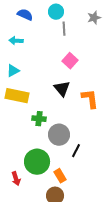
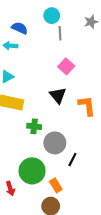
blue semicircle: (25, 15) -> (20, 28), moved

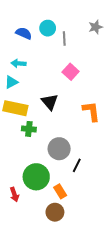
cyan circle: (52, 16) -> (48, 28), moved
cyan arrow: (10, 46) -> (19, 63), moved
black triangle: (58, 95) -> (50, 102), moved
green cross: (34, 126) -> (29, 129), moved

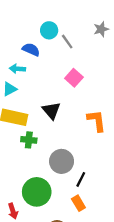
blue semicircle: (24, 33) -> (31, 50), moved
gray line: (64, 38) -> (67, 42), turned -32
orange rectangle: (60, 191) -> (78, 203), moved

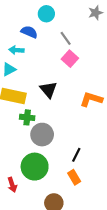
gray line: (67, 42) -> (66, 38), moved
orange L-shape: (97, 121) -> (91, 99), turned -65
gray circle: (62, 161) -> (42, 135), moved

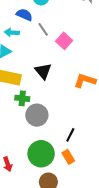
gray line: (66, 38) -> (43, 29), moved
green circle: (35, 167) -> (41, 154), moved

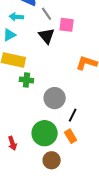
pink square: (64, 41) -> (67, 25), turned -35
black triangle: (43, 71) -> (47, 36), moved
gray circle: (37, 115) -> (55, 98), moved

